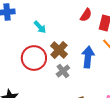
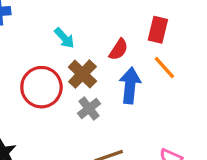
red semicircle: (86, 15) -> (119, 49), moved
cyan arrow: (40, 27) -> (64, 38), moved

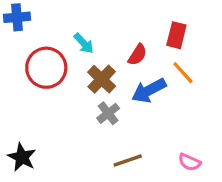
blue arrow: (130, 86) -> (149, 91), turned -124
red circle: (41, 87) -> (46, 68), moved

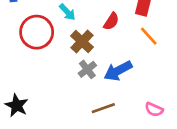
blue arrow: (149, 91) -> (118, 71), moved

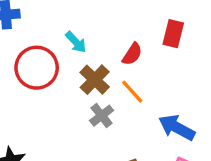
orange line: (149, 36) -> (132, 92), moved
blue arrow: (118, 71) -> (177, 127), moved, turned 56

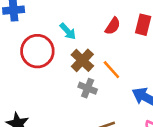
red semicircle: (132, 54) -> (113, 26), moved
gray cross: (102, 116) -> (88, 88), turned -30

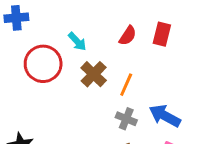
orange line: (111, 70) -> (126, 85), turned 66
gray cross: (88, 88) -> (126, 119), moved

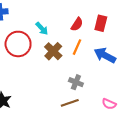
orange line: (126, 85) -> (77, 47), moved
blue arrow: (165, 116) -> (105, 55), moved

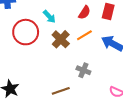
orange line: (77, 47) -> (84, 35), turned 35
brown line: (70, 103) -> (61, 91), moved

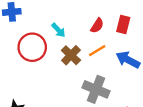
gray cross: (83, 70) -> (96, 89), size x1.6

